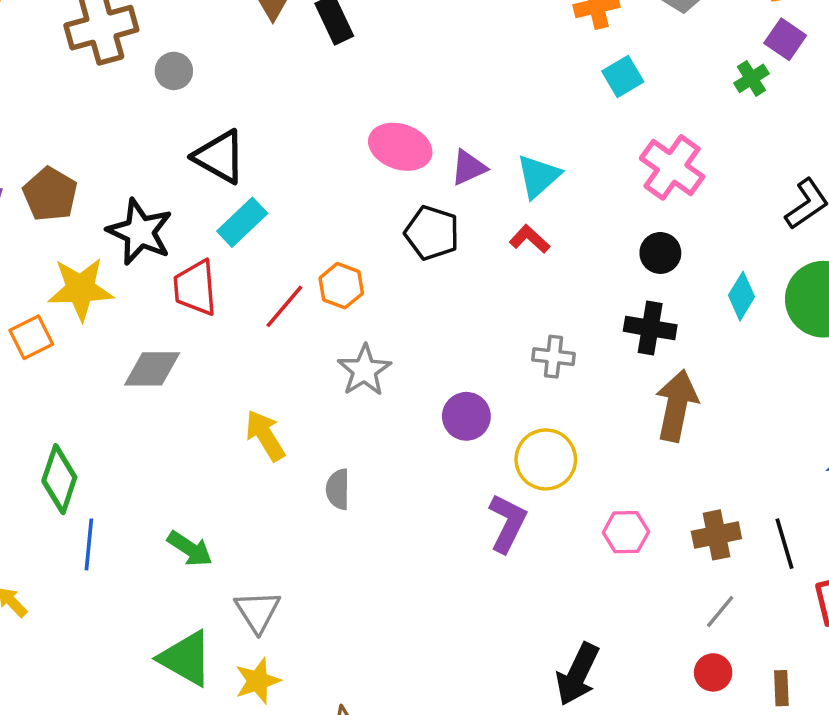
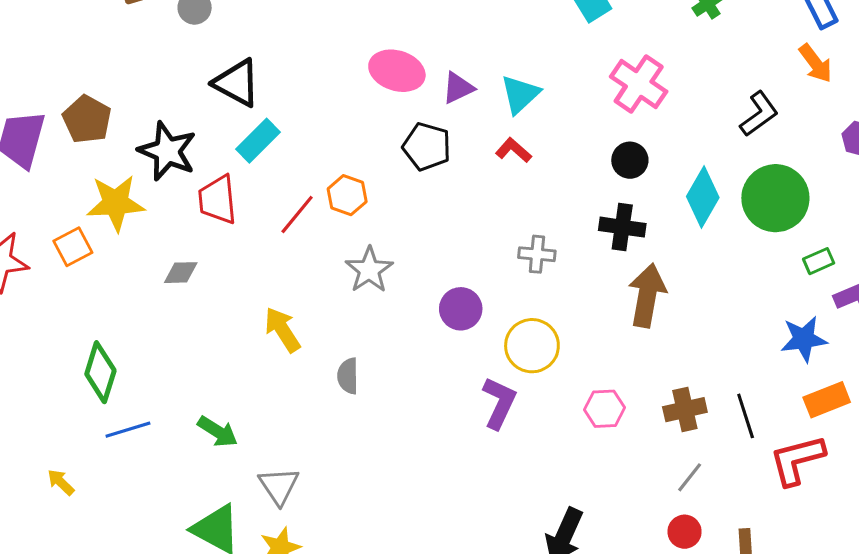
cyan diamond: (741, 296) -> (703, 197), size x1.4
gray diamond: (152, 369) -> (181, 273), size x0.7
blue line: (89, 544) -> (128, 430), turned 69

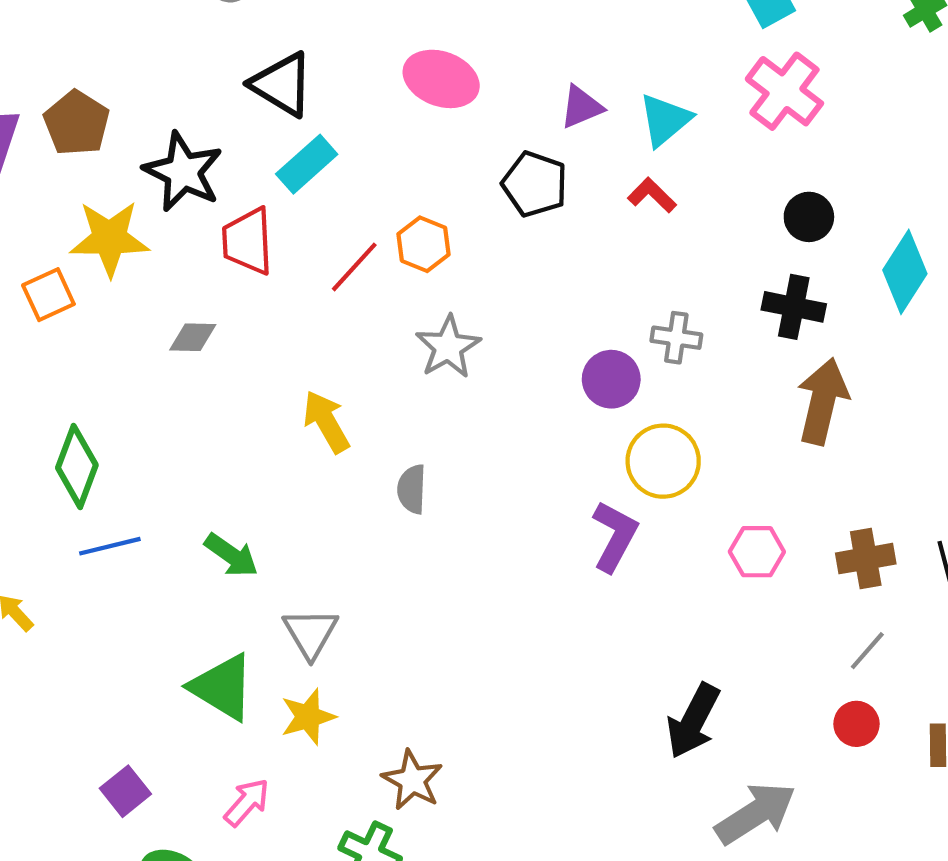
pink ellipse: (397, 71) -> (441, 79), moved
pink cross: (639, 84) -> (784, 91), moved
purple circle: (461, 309) -> (611, 379), moved

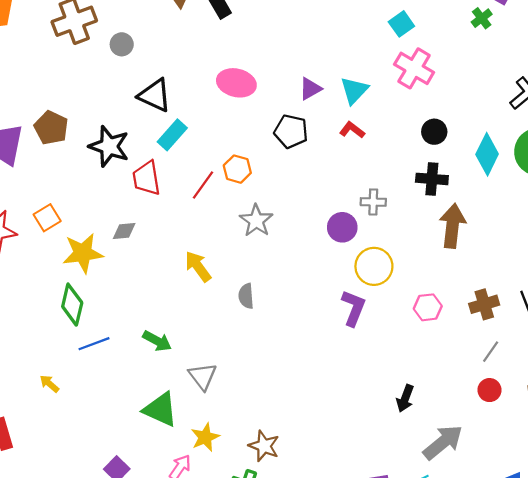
yellow star: (109, 238) -> (83, 253), moved
yellow star: (308, 717) -> (205, 437), moved
black arrow: (693, 721) -> (405, 398), size x0.7

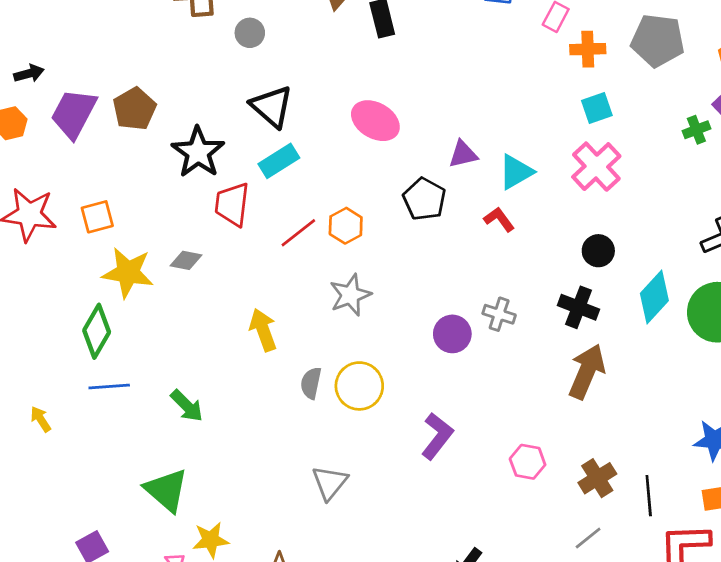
yellow circle: (374, 266) -> (359, 386), moved
brown cross: (484, 304) -> (597, 478), turned -32
gray triangle: (203, 376) -> (330, 483), moved

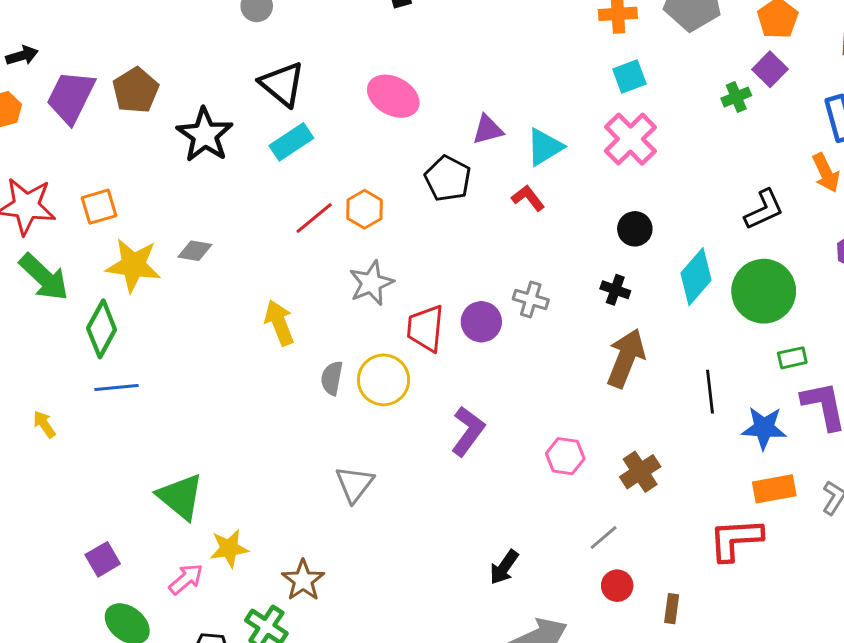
red trapezoid: (232, 204) -> (425, 328), moved
black cross: (579, 307) -> (615, 290), size x0.7
green arrow: (187, 406) -> (44, 277), moved, size x1.4
black line: (649, 496) -> (710, 392), moved
gray line: (588, 538) -> (604, 538), moved

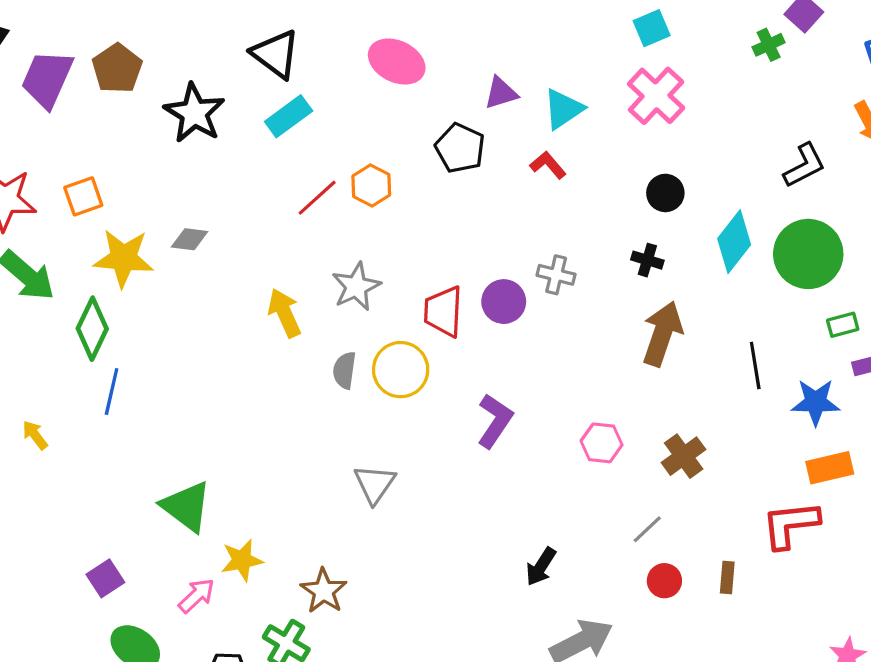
gray star: (371, 283) -> (356, 287), moved
blue line: (117, 388) -> (112, 392), turned -69
brown rectangle: (672, 609) -> (727, 577), moved

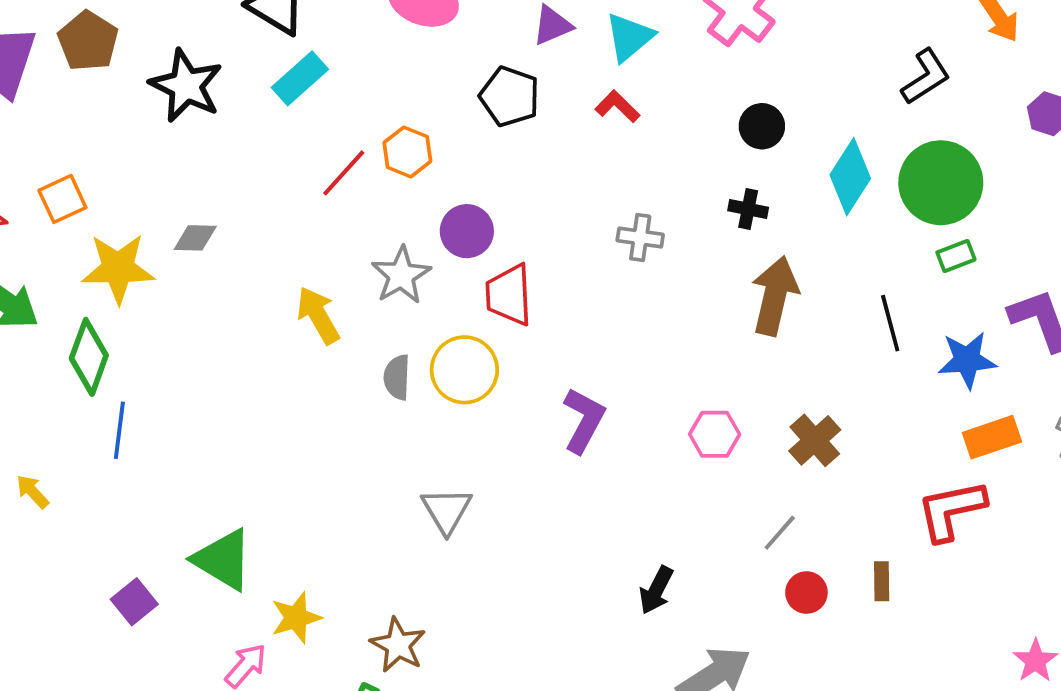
purple circle: (504, 302) -> (467, 231), moved
green rectangle: (843, 325) -> (956, 256), moved
purple square: (105, 578) -> (134, 602), moved

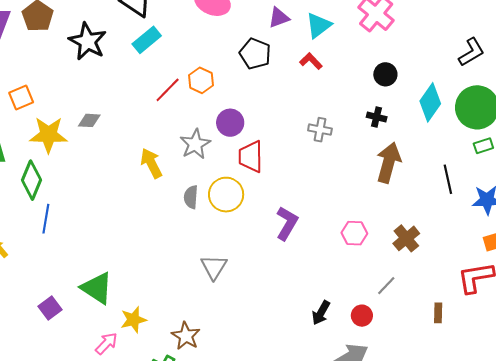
red circle: (806, 593) -> (362, 316), moved

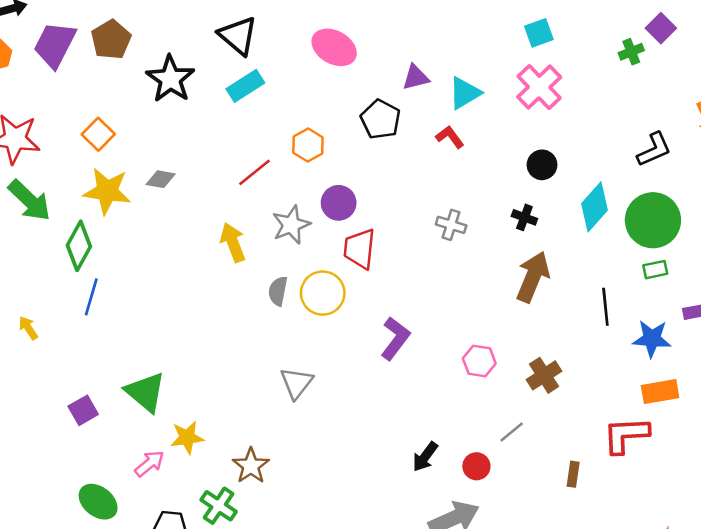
red line: (168, 90) -> (255, 172), moved
orange square: (21, 97) -> (98, 134), moved, turned -30

